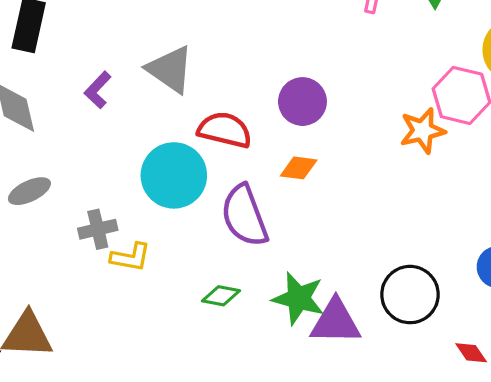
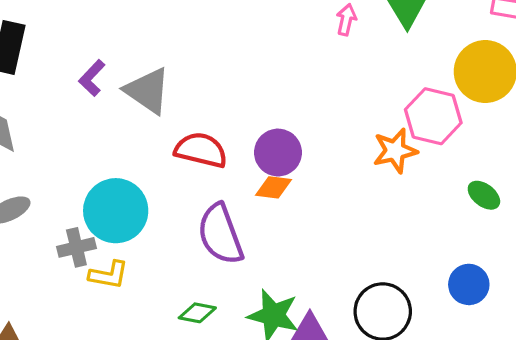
purple L-shape: (98, 90) -> (92, 78), moved
purple circle: (302, 102) -> (278, 153), moved
cyan circle: (174, 175) -> (116, 211), moved

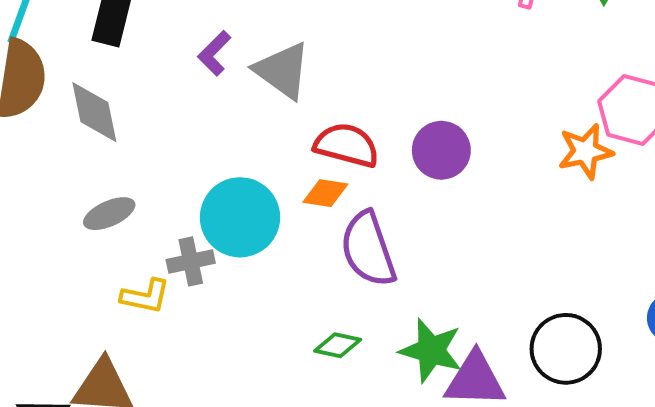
orange diamond: (273, 187) -> (325, 193), moved
yellow L-shape: (109, 275) -> (145, 296), moved

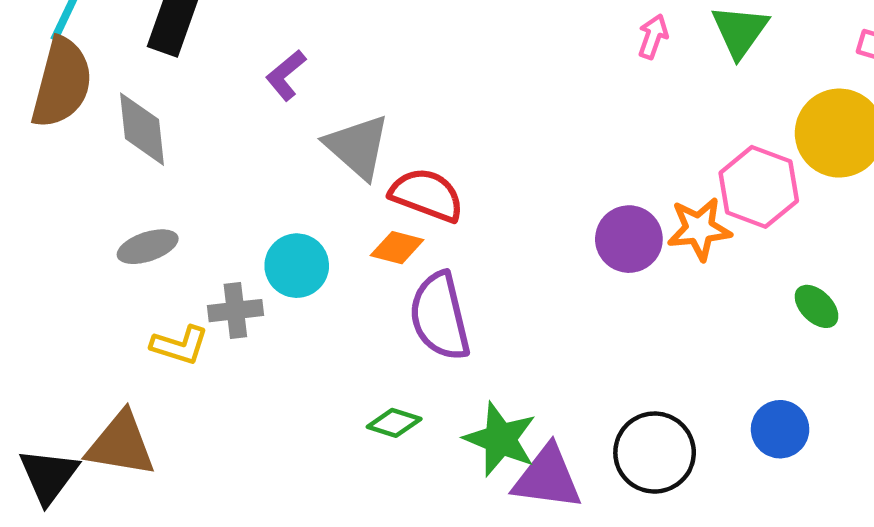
gray triangle: (282, 70) -> (357, 147), moved
purple circle: (441, 150) -> (629, 239), moved
cyan circle: (240, 217) -> (297, 266), size x0.7

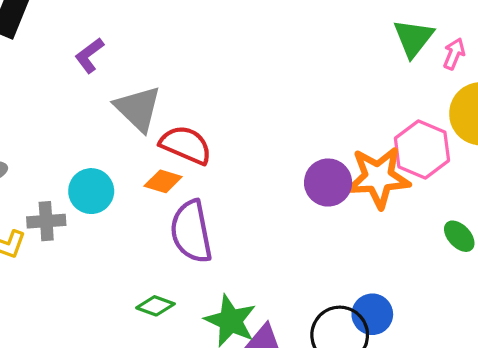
pink arrow: (653, 37) -> (454, 54), moved
orange star: (699, 229) -> (378, 177), size x1.4
blue circle: (780, 429) -> (372, 314), moved

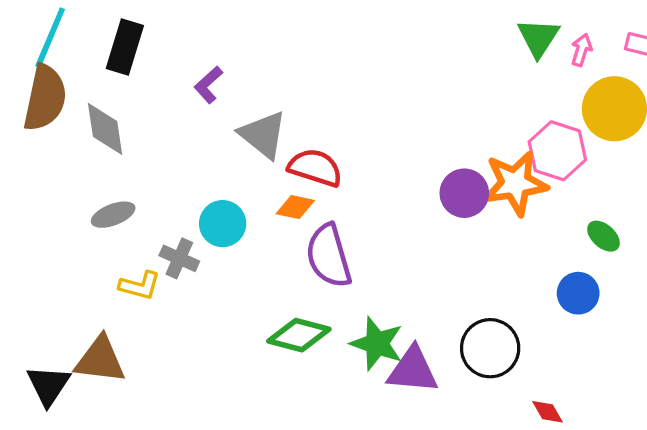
gray cross: (46, 221) -> (179, 258), turned 33
green diamond: (155, 306) -> (299, 335), size x1.6
blue circle: (372, 314) -> (578, 293), moved

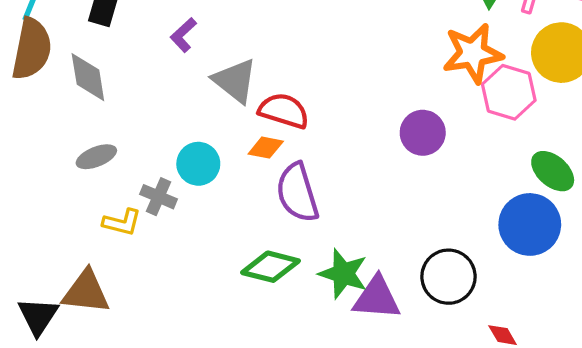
orange star: (515, 183) -> (473, 53), moved
green ellipse: (603, 236) -> (553, 171), size x1.4
blue circle: (578, 293) -> (530, 224), size x1.6

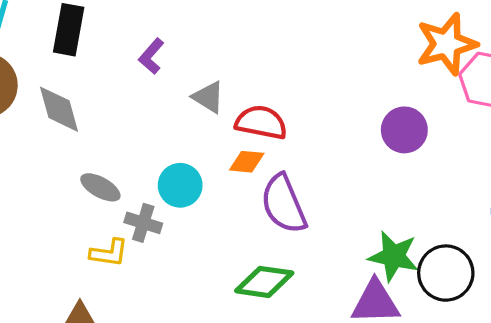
gray triangle: (235, 81) -> (208, 97), size x0.7
gray ellipse: (96, 157) -> (100, 187), moved, turned 57
green star: (343, 274) -> (394, 256), moved

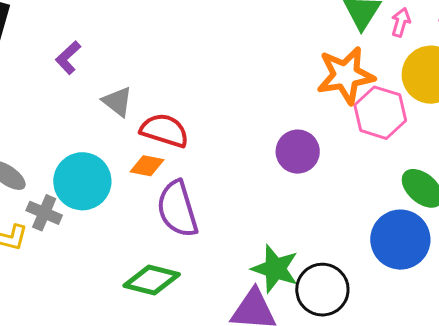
cyan circle: (180, 185) -> (82, 181), size x1.4

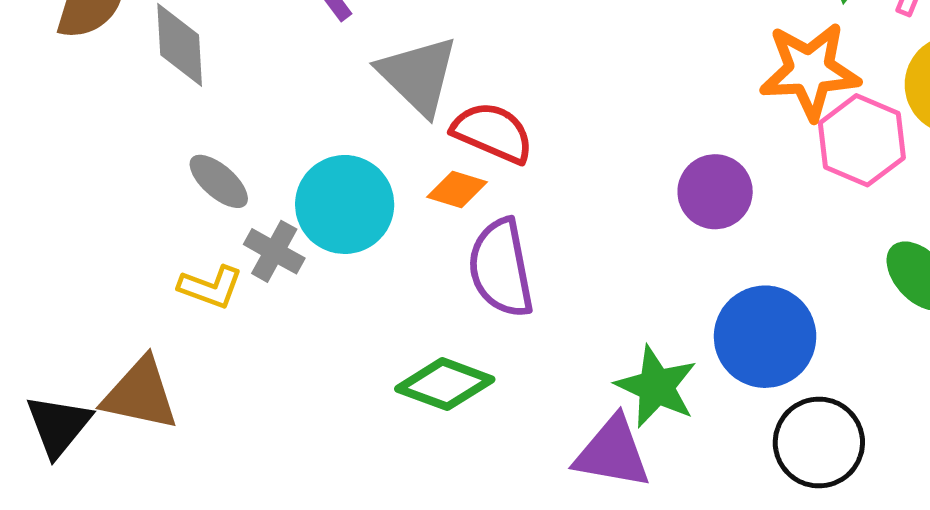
gray triangle: (117, 102) -> (418, 75), size x1.6
blue circle: (400, 240) -> (765, 337), moved
black circle: (322, 290) -> (819, 443), moved

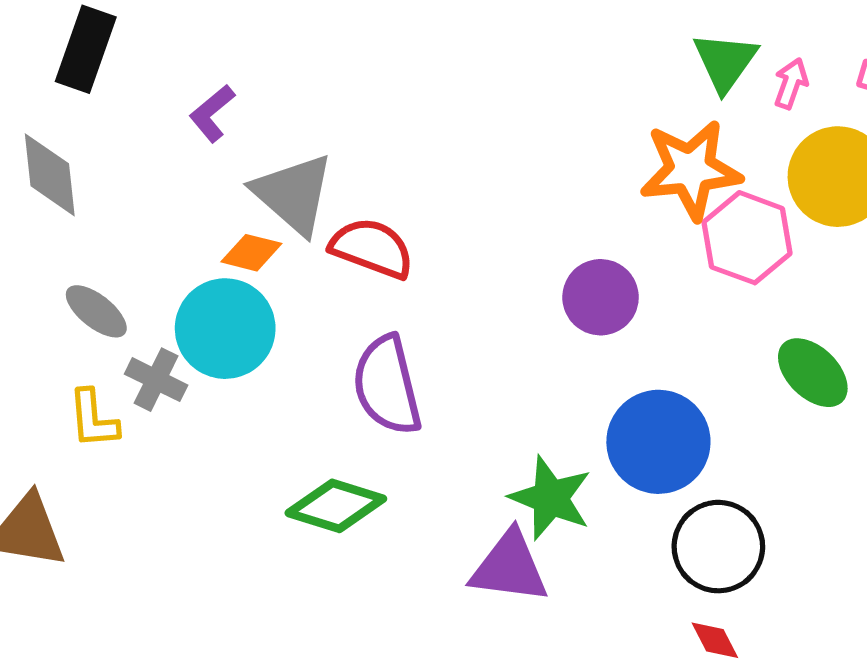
orange diamond: (457, 189) -> (251, 253), moved
yellow L-shape: (211, 287) -> (93, 419), turned 68

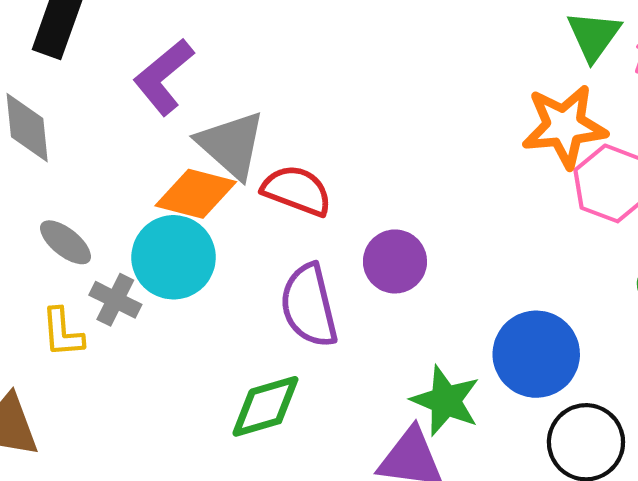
purple L-shape: (212, 113) -> (163, 77), size x1.6
orange diamond: (251, 253) -> (196, 194), size x1.6
purple circle: (601, 297) -> (395, 261), moved
green diamond: (336, 506) -> (265, 406), turned -34

